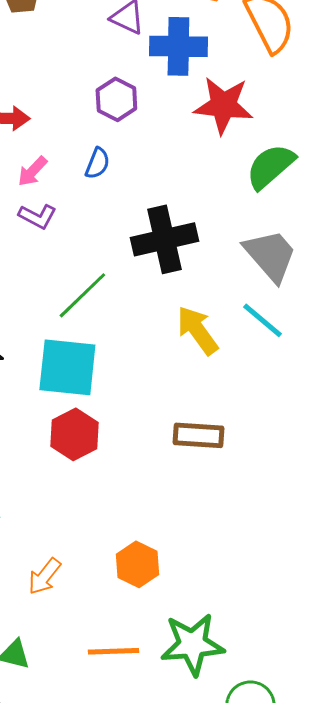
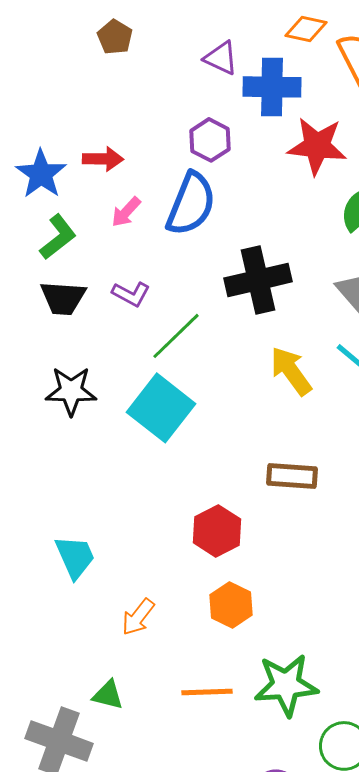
blue semicircle: (97, 163) -> (191, 204), size x2.0
purple L-shape: (37, 216) -> (131, 294), moved
cyan square: (67, 367) -> (161, 408), turned 32
red hexagon: (74, 434) -> (217, 531), moved

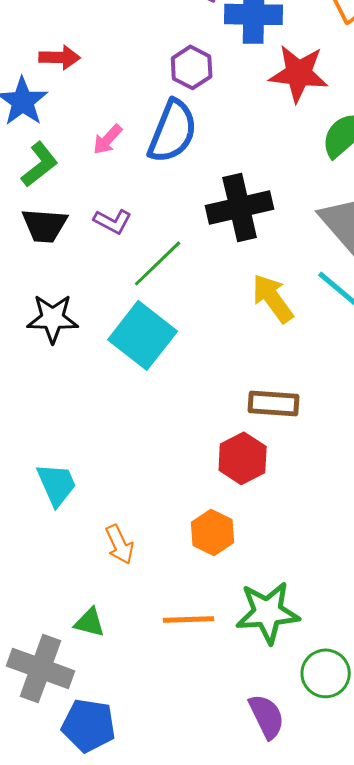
red arrow: (103, 159) -> (60, 57), moved
red hexagon: (217, 531) -> (243, 458), moved
orange arrow: (138, 617) -> (120, 544), turned -63

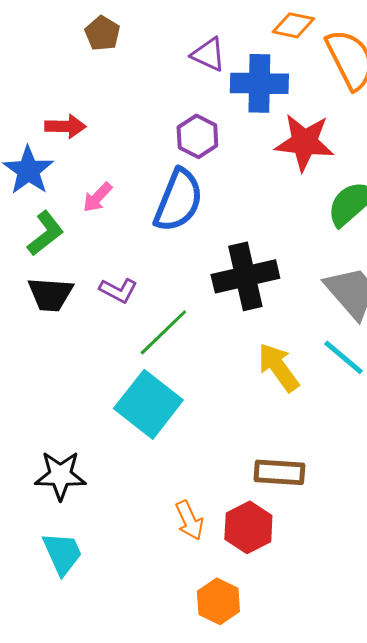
pink arrow: (108, 139) -> (97, 197), moved
black star: (53, 318) -> (60, 475), moved
orange arrow: (120, 544) -> (189, 520), moved

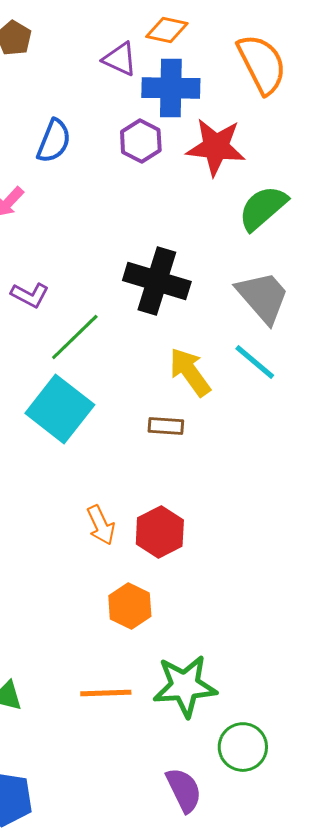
orange diamond: (293, 25) -> (167, 30), moved
purple hexagon: (197, 136) -> (141, 141), moved
blue semicircle: (178, 200) -> (54, 141), moved, size x0.7
black cross: (245, 276) -> (157, 281), turned 30
brown rectangle: (279, 472) -> (166, 426), moved, size x0.7

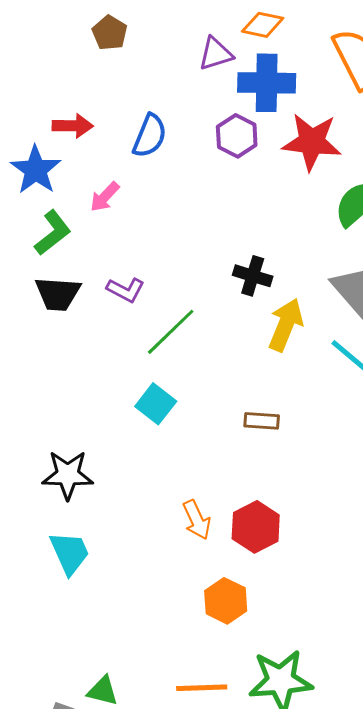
purple triangle: (120, 59) -> (216, 54), turned -42
black cross: (157, 281) -> (253, 276), size x0.6
yellow arrow: (190, 372) -> (286, 325), moved, turned 58
cyan square: (60, 409) -> (156, 404), size x0.6

